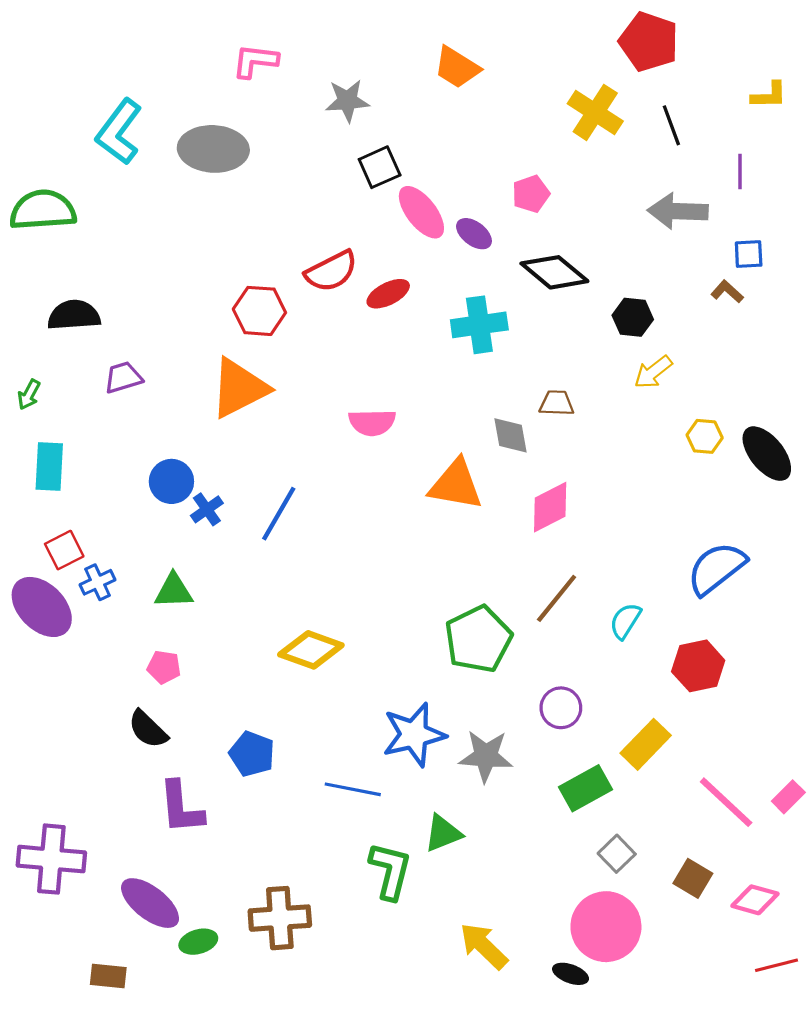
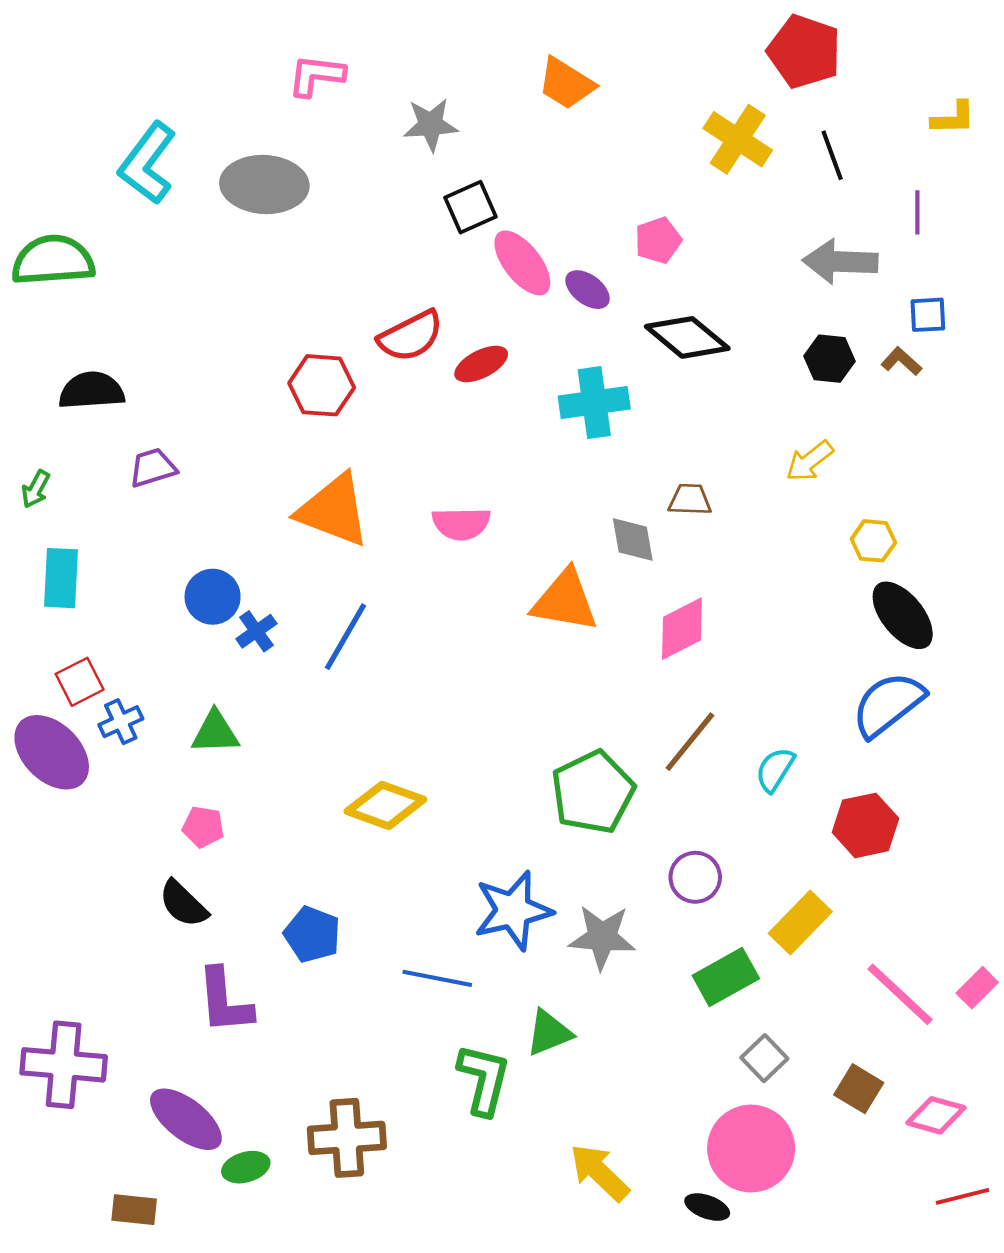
black hexagon: (633, 317) -> (830, 359), moved
orange triangle: (239, 388) -> (334, 510), moved, turned 48
black ellipse: (767, 454) -> (903, 615), moved

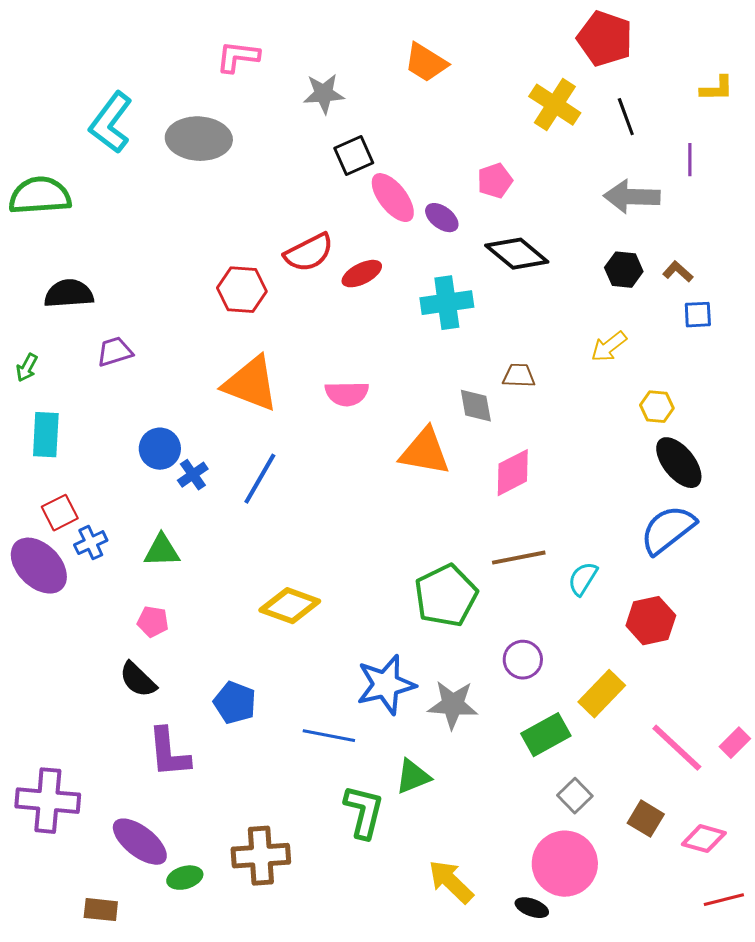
blue square: (928, 315) -> (698, 315), moved
brown line: (690, 742) -> (519, 558), turned 40

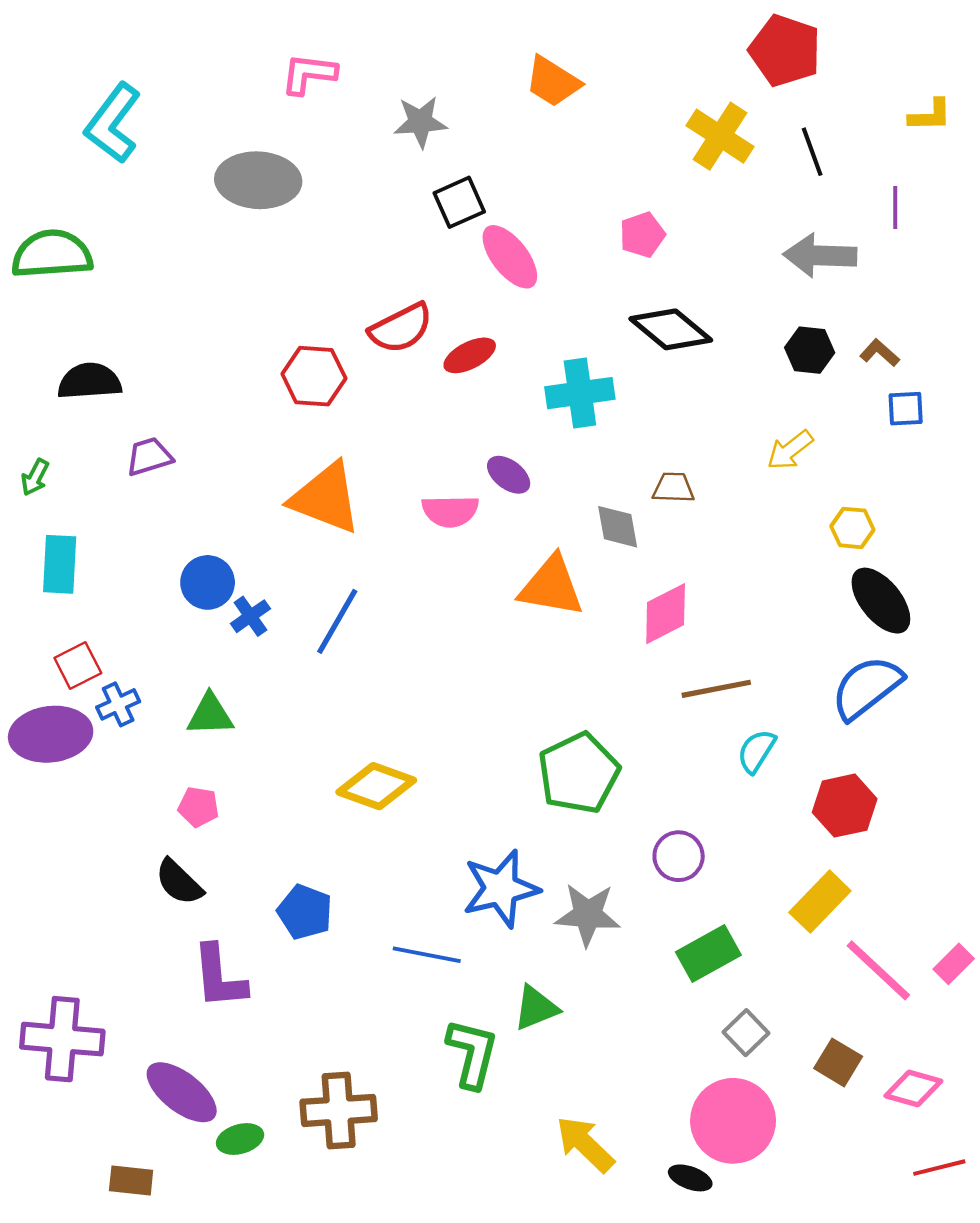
cyan L-shape: (111, 123) -> (113, 123), moved
purple ellipse: (442, 218) -> (509, 475), moved
brown line: (519, 558) -> (716, 689), moved
purple ellipse: (39, 566) -> (51, 734), turned -52
yellow rectangle: (602, 694) -> (820, 902), moved

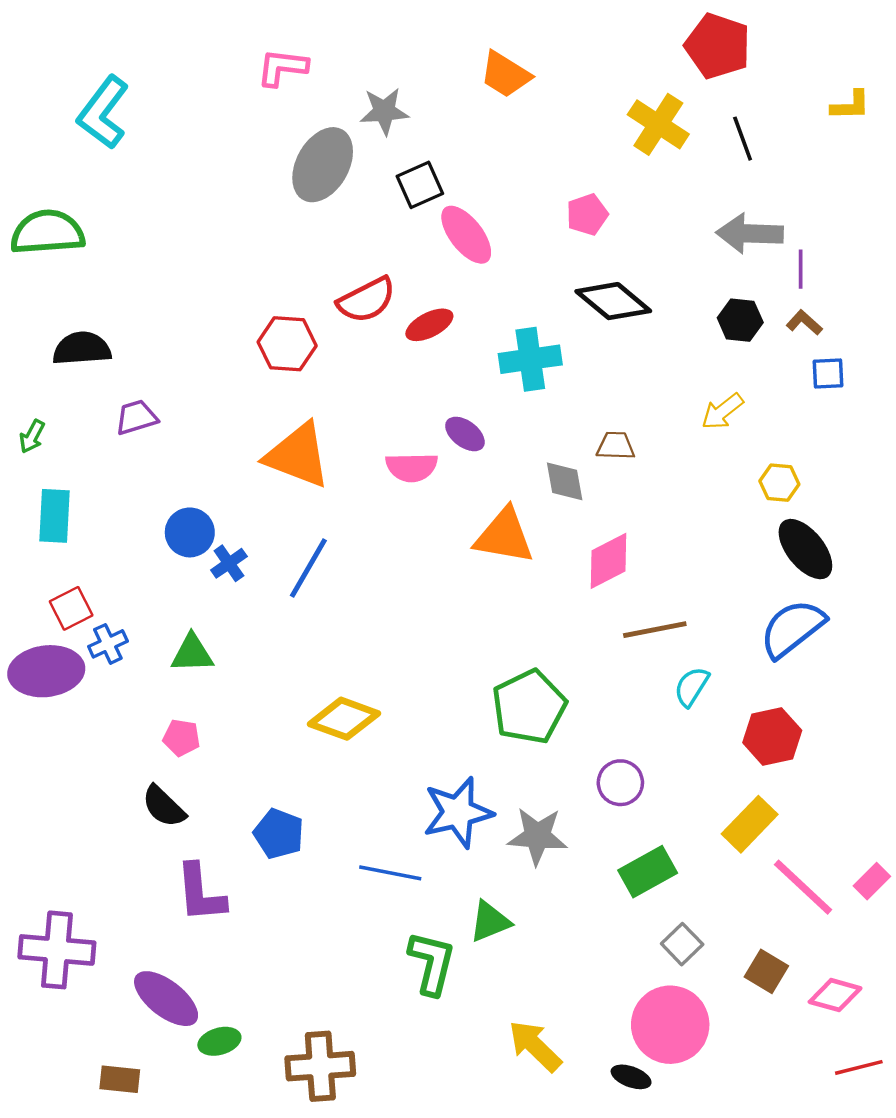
gray ellipse: (258, 180) -> (323, 165), moved, turned -64
purple line: (895, 207) -> (801, 269), moved
brown cross: (339, 1110) -> (320, 1066), moved

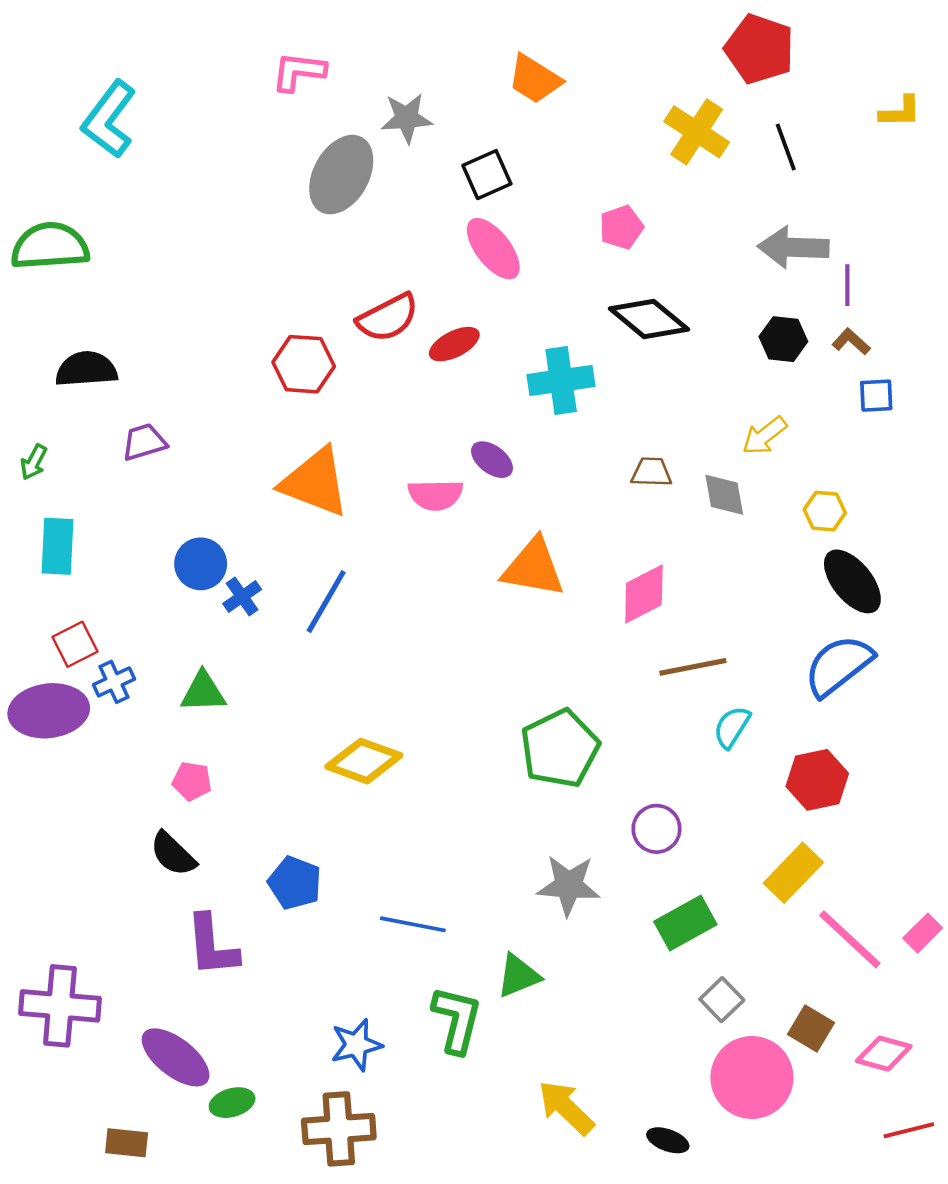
black square: (420, 185) -> (487, 175), moved
gray diamond: (565, 481) -> (724, 495), moved
blue star: (458, 812) -> (356, 1045), moved, size x0.7
pink circle: (670, 1025) -> (752, 1077), moved

